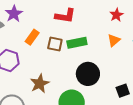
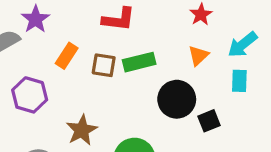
black circle: (88, 74) -> (177, 99), moved
black square: (123, 91) -> (209, 121), moved

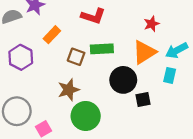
orange triangle: (198, 56) -> (144, 52), size x1.6
brown square: (104, 65) -> (76, 57), moved
brown star: (82, 130) -> (69, 90), moved

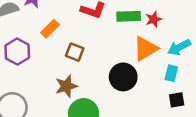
green rectangle: (102, 49) -> (129, 16), moved
black square: (143, 99) -> (177, 100), moved

